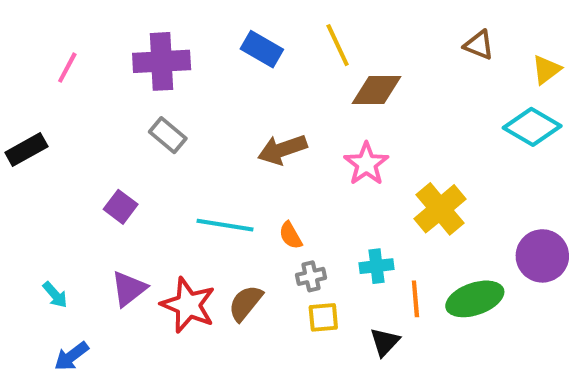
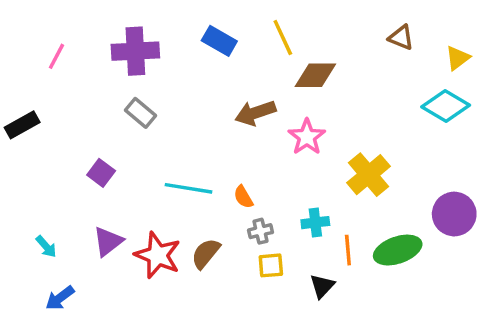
brown arrow: (282, 149) -> (255, 113), moved

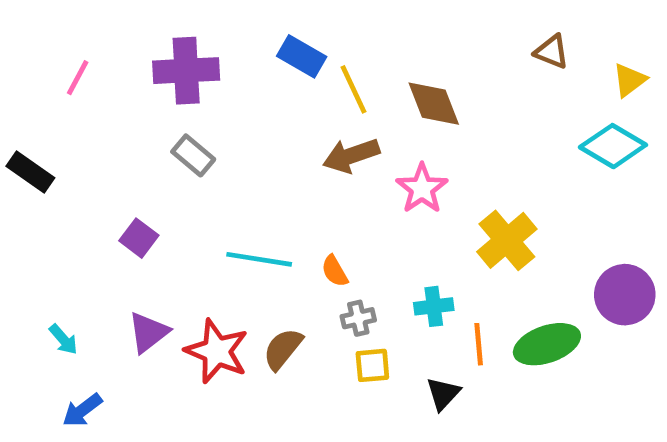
yellow line: (283, 37) -> (354, 89), moved
brown diamond: (315, 75) -> (434, 104), turned 69
black rectangle: (22, 125) -> (30, 172), turned 64

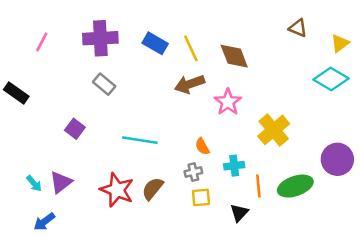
blue rectangle: (302, 56) -> (155, 43), moved
orange semicircle: (335, 271) -> (202, 147), moved
purple triangle: (148, 332) -> (61, 182), moved

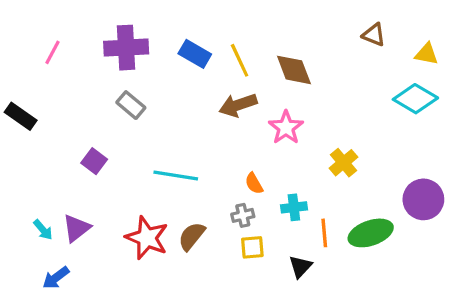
yellow triangle: (340, 43) -> (427, 54), turned 48
yellow cross: (274, 130) -> (343, 163), size x0.7

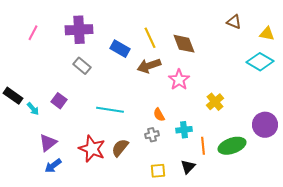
blue rectangle: (195, 54) -> (120, 49), moved
black rectangle: (21, 116) -> (13, 96), moved
cyan arrow: (43, 230) -> (33, 109), moved
yellow square: (252, 247) -> (158, 171), moved
blue arrow: (56, 278) -> (53, 166), moved

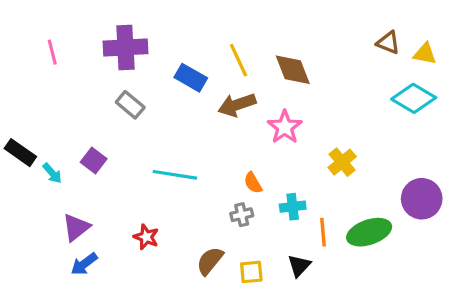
brown triangle: (234, 22) -> (388, 43), moved
pink line: (33, 33) -> (52, 52), turned -42
brown semicircle: (120, 148) -> (210, 261), moved
red star: (92, 149) -> (146, 237), size x0.6

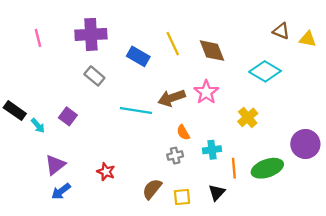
cyan diamond: (414, 98) -> (265, 71), moved
brown arrow: (237, 105) -> (172, 98), moved
cyan line: (175, 175) -> (136, 111), moved

